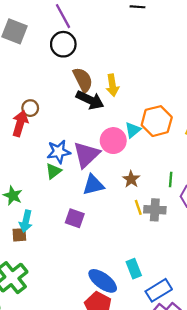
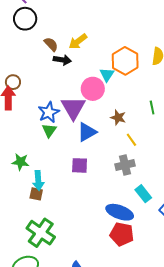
brown semicircle: (83, 80) -> (51, 44), size x0.7
yellow arrow: (112, 85) -> (78, 41), turned 78
black arrow: (90, 100) -> (62, 60), size x0.7
gray cross: (155, 210) -> (125, 165), moved
brown square: (19, 235) -> (36, 194), turned 32

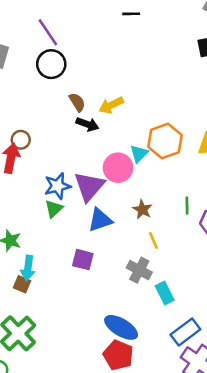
gray cross: (125, 165) -> (139, 270), turned 30
cyan rectangle: (143, 194) -> (165, 293), moved

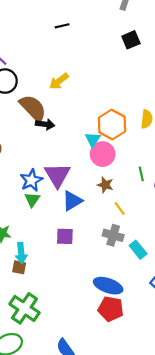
brown semicircle: (77, 102) -> (33, 108), size x1.8
yellow arrow: (111, 105) -> (59, 81), moved
pink circle: (118, 168) -> (103, 154), moved

